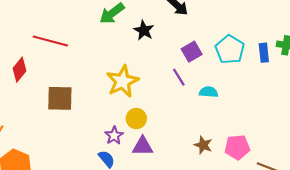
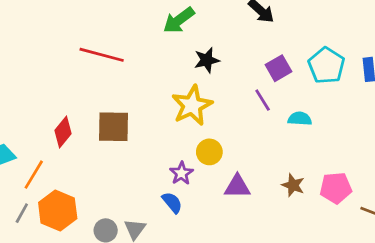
black star: (144, 30) -> (207, 60), moved, turned 30
red diamond: (20, 70) -> (63, 132), moved
purple triangle: (143, 146) -> (237, 187), moved

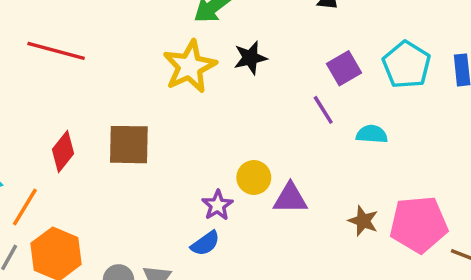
red line: (102, 55) -> (56, 51), moved
yellow star: (192, 105) -> (190, 66), moved
purple triangle: (237, 187) -> (290, 198), moved
pink pentagon: (336, 188) -> (419, 224), size x1.4
blue semicircle: (172, 202) -> (205, 243), turned 95

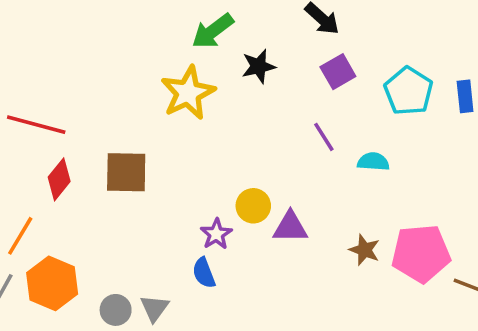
red line: (56, 51) -> (36, 125), moved
black star: (250, 58) -> (259, 66), moved
purple square: (344, 68) -> (338, 72), moved
blue semicircle: (205, 243) -> (204, 273), turned 104

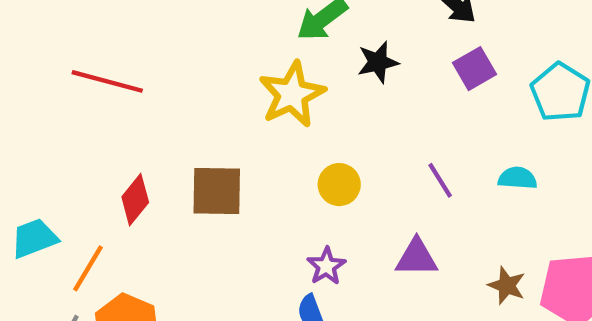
red line: (36, 125) -> (107, 81), moved
purple line: (324, 137) -> (440, 180), moved
yellow circle: (253, 206) -> (339, 185), moved

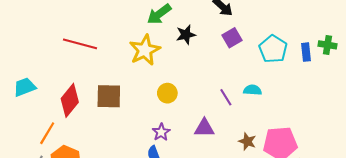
red line: (107, 81) -> (80, 44), moved
purple line: (440, 180) -> (226, 97), moved
red diamond: (135, 200) -> (70, 100), size x1.4
cyan trapezoid: (34, 238) -> (25, 87), moved

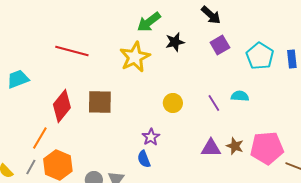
cyan trapezoid: (25, 87) -> (18, 79), moved
yellow circle: (167, 93) -> (173, 103), moved
purple triangle: (204, 128) -> (211, 148), moved

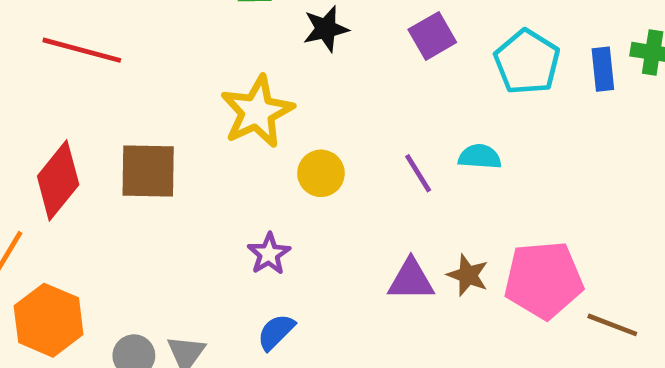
yellow star: (135, 57) -> (257, 112), moved
blue semicircle: (144, 159) -> (276, 332), moved, turned 66

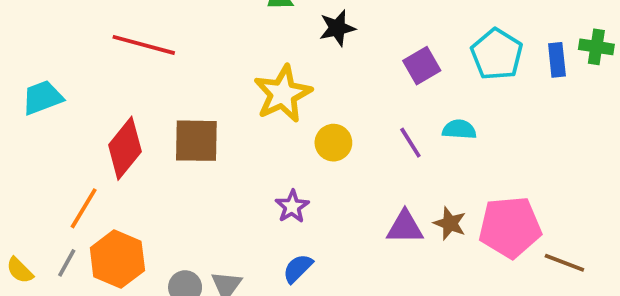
purple square: (432, 36) -> (422, 66), moved

